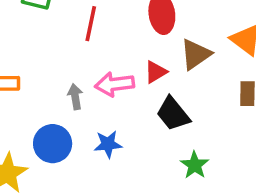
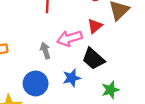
black trapezoid: (173, 114) -> (93, 59), moved
green star: (195, 165) -> (110, 90), moved, turned 30

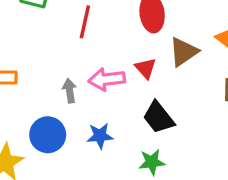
red triangle: (95, 26) -> (146, 68), turned -42
black trapezoid: (93, 59) -> (158, 117), moved

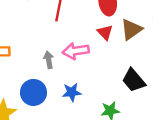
red triangle: (146, 68) -> (105, 32), moved
black trapezoid: (158, 117) -> (134, 80), moved

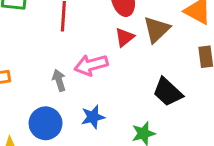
red triangle: (105, 32) -> (125, 37), turned 42

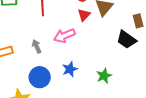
gray arrow: (59, 80) -> (37, 46), moved
black trapezoid: (168, 92) -> (126, 40), moved

